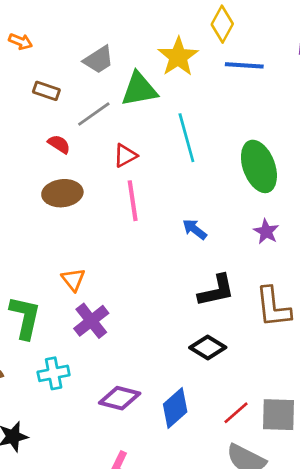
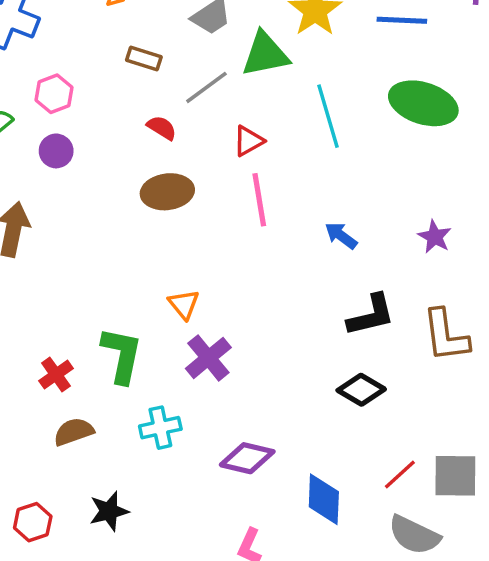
green ellipse: (259, 166) -> (423, 103), moved, turned -51
blue diamond: (175, 408) -> (324, 499), moved, turned -45

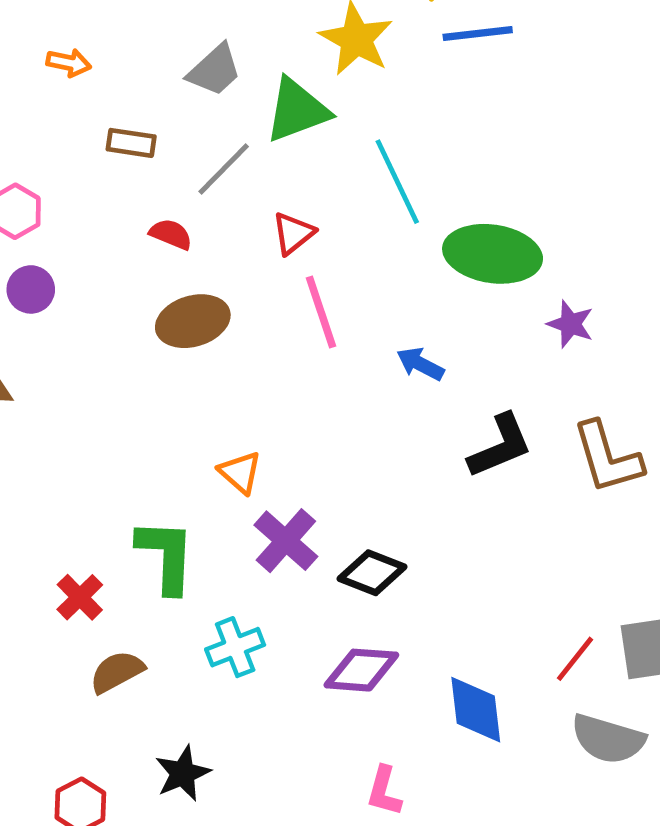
green ellipse: (423, 103) -> (493, 254), moved
blue arrow: (341, 236) -> (420, 364), moved
black diamond: (361, 390) -> (372, 573), moved

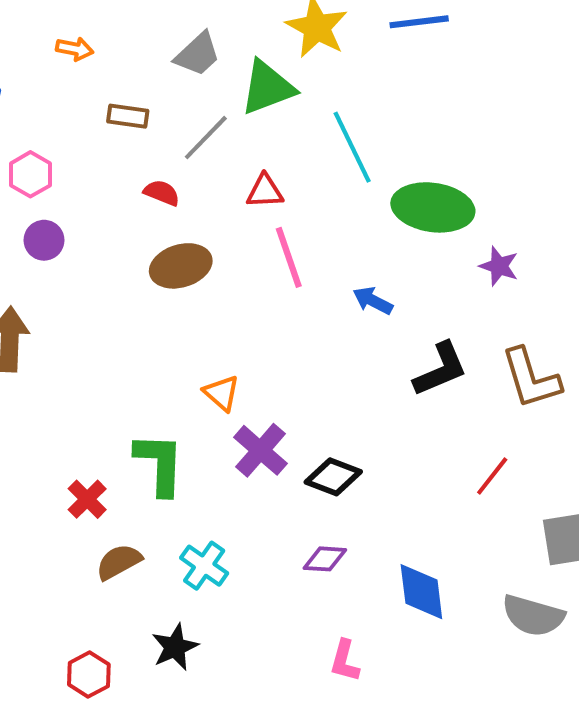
red triangle: (293, 233) -> (265, 191), turned 36
cyan cross: (235, 647) -> (204, 566), moved, turned -33
red line: (575, 659) -> (492, 476), moved
purple diamond: (361, 670) -> (325, 559), size x0.7

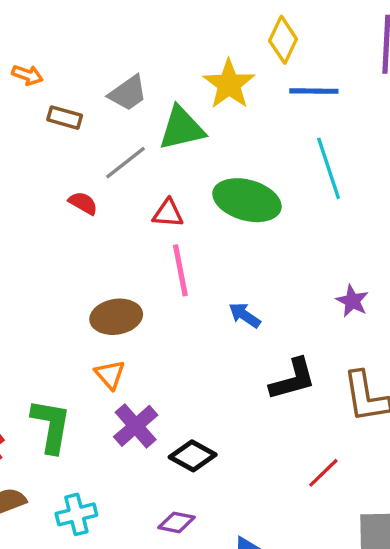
brown rectangle: (128, 116) -> (65, 118), moved
cyan line: (352, 147) -> (329, 168), moved
green ellipse: (433, 207) -> (247, 200), moved
brown ellipse: (181, 266) -> (116, 317), moved
cyan cross: (204, 566) -> (76, 514), turned 33

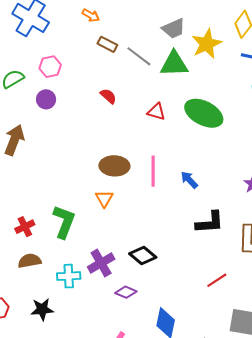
gray trapezoid: (128, 93) -> (174, 28), moved
gray line: (125, 163) -> (139, 56), moved, turned 64
pink line: (180, 270) -> (153, 171), moved
purple cross: (136, 426) -> (101, 263), moved

